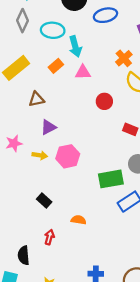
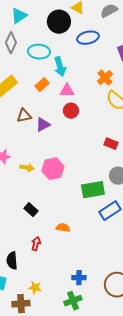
red circle: (104, 101) -> (71, 111), moved
purple triangle: (48, 127) -> (43, 125), moved

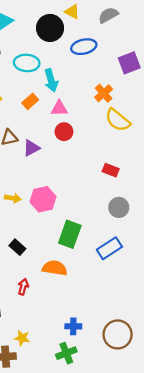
green rectangle: (93, 190) -> (70, 234), moved, turned -60
orange semicircle: (63, 228) -> (55, 268), size x1.5

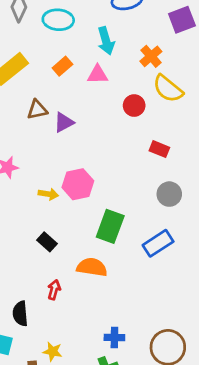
cyan arrow: (51, 80) -> (106, 41), moved
red circle: (64, 132) -> (134, 106), moved
yellow arrow: (13, 198) -> (48, 194), moved

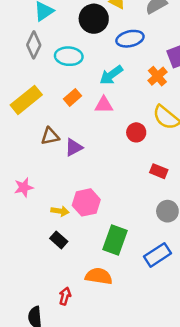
cyan arrow: (106, 41) -> (111, 75), turned 70
orange cross: (151, 56) -> (157, 76), moved
black rectangle: (47, 242) -> (59, 240), moved

